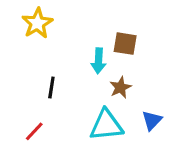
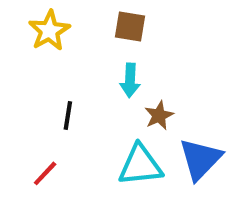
brown square: (125, 44) -> (130, 26), moved
blue triangle: (152, 120) -> (200, 159), size x1.6

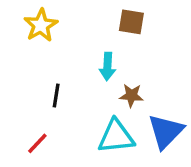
brown square: (130, 26) -> (131, 22), moved
brown star: (159, 115) -> (131, 95), turned 30

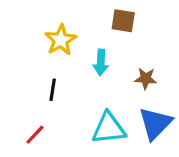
yellow star: (41, 25) -> (61, 40), moved
brown star: (131, 95) -> (146, 78), moved

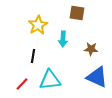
blue triangle: (155, 123) -> (97, 77), turned -50
cyan triangle: (109, 128) -> (50, 80), moved

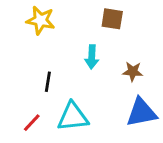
yellow star: (38, 25) -> (41, 20), moved, turned -30
blue triangle: (97, 77) -> (141, 112), turned -35

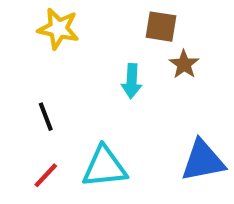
brown star: (133, 72) -> (184, 64), moved, turned 30
black line: (48, 82) -> (46, 117), moved, turned -30

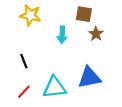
cyan arrow: (132, 81) -> (62, 35), moved
blue triangle: (203, 161) -> (89, 78), moved

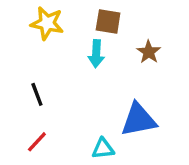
brown square: (84, 14) -> (108, 22), moved
cyan triangle: (54, 87) -> (103, 149), moved, size x0.6

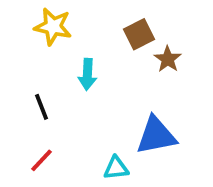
brown square: (108, 22) -> (139, 34), moved, turned -36
cyan arrow: (96, 54) -> (87, 74), moved

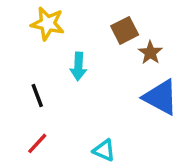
blue triangle: (156, 136) -> (161, 97), moved, turned 39
cyan triangle: (116, 168) -> (104, 150), turned 30

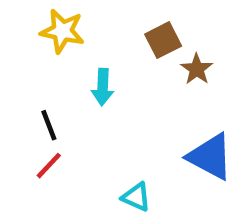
blue triangle: (161, 97) -> (210, 157), moved
red line: (37, 143) -> (49, 166), moved

